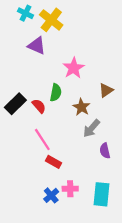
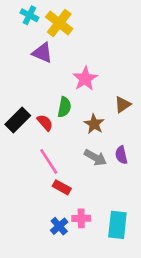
gray arrow: (91, 128) -> (95, 158), moved, turned -102
purple semicircle: (105, 151) -> (121, 155), moved

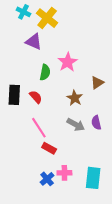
green semicircle: (64, 107) -> (45, 72), moved
black rectangle: (18, 120) -> (14, 95), turned -42

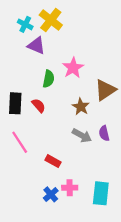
cyan cross: (23, 12) -> (25, 24), moved
brown triangle: (97, 83) -> (105, 90), size x1.5
pink line: (39, 128) -> (20, 142), moved

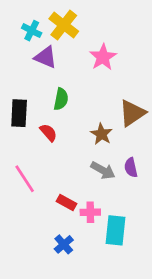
pink star: (73, 68) -> (103, 57), moved
black rectangle: (15, 103) -> (19, 113), moved
pink cross: (70, 188) -> (90, 212), moved
cyan rectangle: (101, 193) -> (115, 230), moved

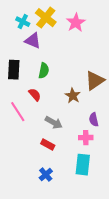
pink star: (103, 57) -> (76, 23), moved
black rectangle: (19, 113) -> (14, 70), moved
gray arrow: (103, 170) -> (54, 123), moved
pink line: (25, 179) -> (18, 112), moved
pink cross: (90, 212) -> (86, 138), moved

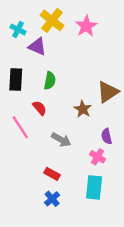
cyan cross: (23, 22) -> (18, 30), moved
pink cross: (86, 138) -> (98, 157), turned 32
red rectangle: (48, 145) -> (52, 174), moved

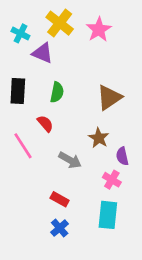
brown triangle: (108, 92) -> (109, 97), moved
brown star: (83, 109) -> (99, 138), moved

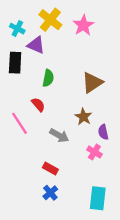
black rectangle: (18, 91) -> (15, 63), moved
cyan rectangle: (108, 215) -> (98, 198), moved

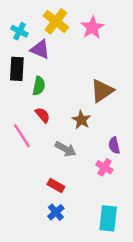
green semicircle: (48, 78) -> (39, 86), moved
brown star: (83, 117) -> (81, 120), moved

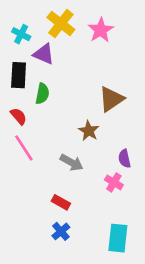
red semicircle: (42, 115) -> (19, 116), moved

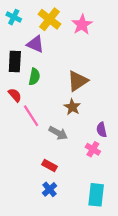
cyan cross: (21, 34) -> (14, 17), moved
brown triangle: (111, 99) -> (78, 81), moved
pink line: (24, 148) -> (31, 116), moved

